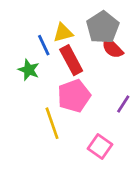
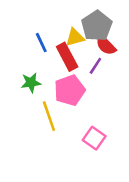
yellow triangle: (63, 33) -> (75, 37), moved
green star: (29, 70) -> (31, 83), moved, turned -30
purple line: (123, 104) -> (95, 66), moved

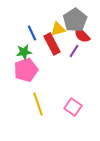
green star: (31, 83) -> (24, 52), moved
pink pentagon: (70, 90) -> (26, 70), moved
yellow line: (49, 116) -> (38, 104), moved

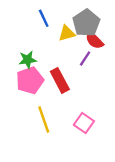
blue line: (32, 33) -> (44, 18), moved
red rectangle: (52, 44) -> (60, 80), moved

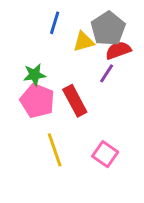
blue line: (44, 18) -> (55, 23), turned 42
red semicircle: (94, 40) -> (118, 50), turned 114
pink pentagon: (30, 80) -> (37, 101), turned -30

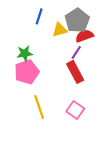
pink pentagon: (37, 101) -> (27, 72), turned 30
red rectangle: (75, 101) -> (75, 72), moved

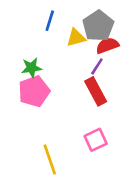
yellow line: (39, 107) -> (50, 159), moved
pink square: (75, 110) -> (96, 140), turned 30

